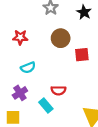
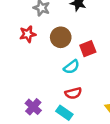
red star: (20, 37) -> (28, 34), moved
cyan semicircle: (28, 68) -> (71, 67), moved

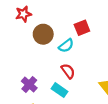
brown circle: (61, 37) -> (43, 34), moved
red semicircle: (73, 93) -> (68, 71), turned -112

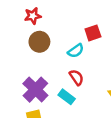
brown circle: (43, 34) -> (39, 42), moved
purple cross: (29, 85) -> (35, 90), size x1.5

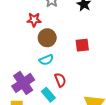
brown circle: (39, 42) -> (47, 38), moved
cyan semicircle: (76, 51) -> (46, 60), moved

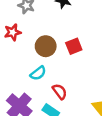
brown circle: (47, 38) -> (46, 46), moved

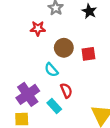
cyan semicircle: (38, 73) -> (51, 70), turned 72

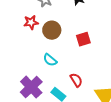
brown circle: (64, 48) -> (52, 30), moved
red semicircle: (66, 91) -> (76, 80), moved

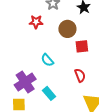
brown circle: (52, 30) -> (67, 29), moved
red semicircle: (76, 80) -> (80, 75), moved

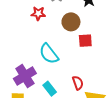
cyan semicircle: (47, 60) -> (49, 54), size x1.5
red semicircle: (80, 75) -> (78, 83), moved

